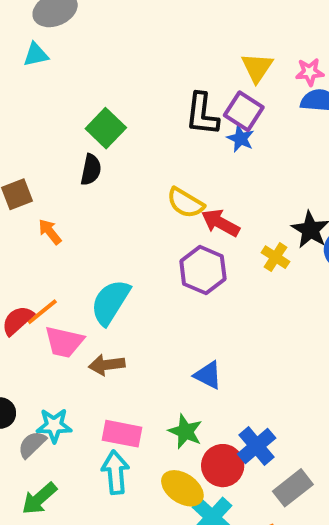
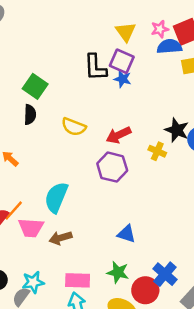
yellow semicircle: (185, 203) -> (74, 127), moved
red arrow: (220, 223) -> (118, 135), turned -45

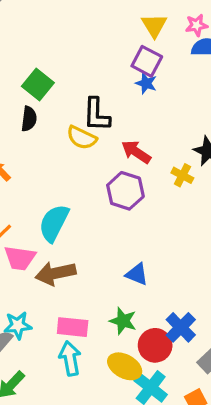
black L-shape: (95, 67) -> (97, 115), moved
red arrow: (118, 135) -> (136, 152), turned 55
brown arrow: (61, 238) -> (55, 273), size x1.4

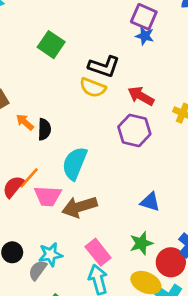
black L-shape: (97, 115) -> (104, 66), turned -68
black semicircle: (29, 119) -> (44, 129), moved
green star: (123, 321) -> (141, 243), turned -30
pink rectangle: (73, 327) -> (98, 252), turned 50

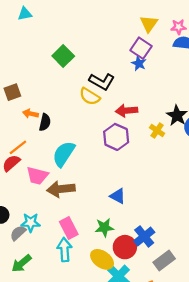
red arrow: (141, 96) -> (127, 111), turned -45
orange arrow: (25, 122) -> (31, 114), turned -40
orange line: (29, 178) -> (18, 147), moved

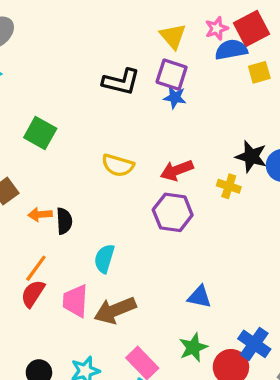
green square: (63, 56) -> (40, 133), moved
black L-shape: (102, 81) -> (121, 82), moved
cyan semicircle: (64, 154) -> (104, 259), size x0.7
pink trapezoid: (37, 176) -> (75, 301), turned 95

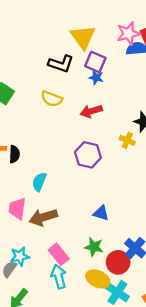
pink star: (217, 28) -> (128, 34), size x1.5
yellow triangle: (173, 36) -> (83, 37), moved, size x1.4
yellow semicircle: (118, 165) -> (52, 99), moved
red arrow: (177, 170) -> (91, 111), moved
green star: (193, 347) -> (94, 247), turned 30

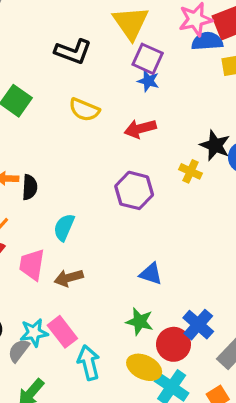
black L-shape: (61, 64) -> (73, 52), moved
brown arrow: (43, 217) -> (69, 278), size x0.7
pink rectangle: (59, 254) -> (62, 332), moved

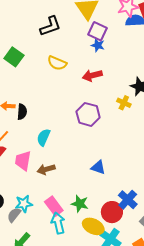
black L-shape: (73, 52) -> (50, 26), turned -40
green star: (140, 322) -> (80, 204), moved
pink rectangle: (62, 332) -> (54, 206), moved

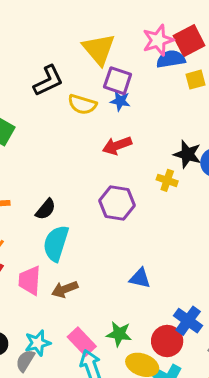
yellow semicircle: (57, 63) -> (82, 104), moved
black semicircle: (22, 112) -> (46, 209), moved, turned 42
cyan semicircle: (44, 137) -> (56, 243), size x1.4

